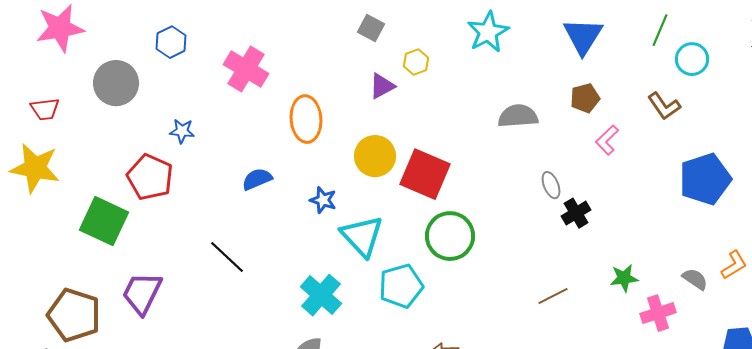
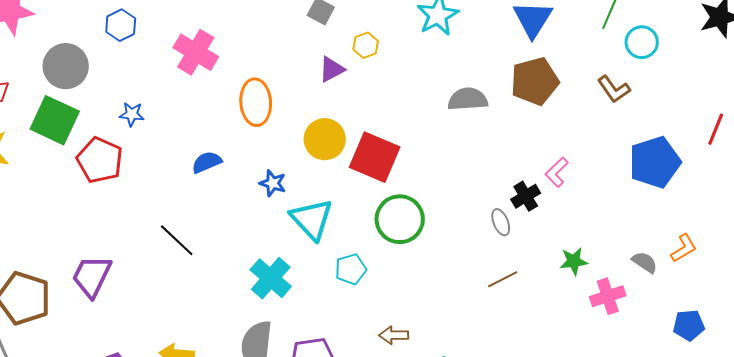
brown pentagon: (585, 98) -> (535, 81), size x1.6
pink L-shape: (607, 140) -> (557, 172), moved
gray ellipse: (551, 185) -> (501, 222), moved
green square: (104, 221) -> (55, 120), moved
cyan pentagon: (401, 286) -> (351, 269), size x0.7

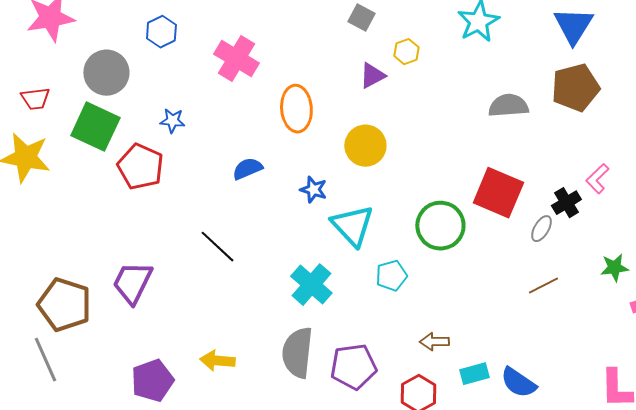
red square: (375, 157) -> (498, 193), moved
gray ellipse: (501, 222) -> (541, 229), turned 52

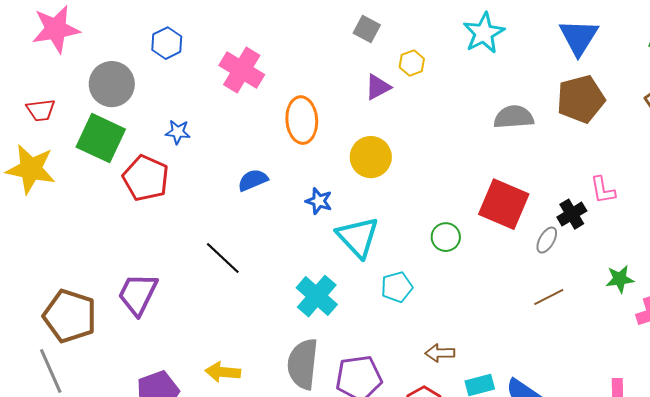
pink L-shape: (597, 179) -> (603, 190), turned -56
green circle: (440, 226) -> (446, 237), size x0.6

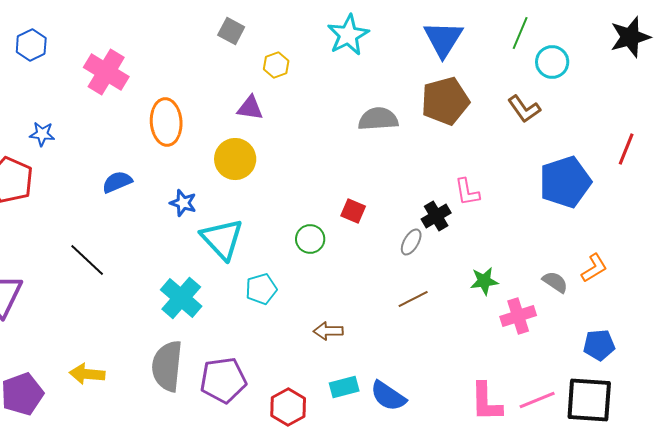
purple triangle: (378, 87) -> (250, 108), moved, turned 36
red square: (504, 204) -> (353, 211), moved, size x0.5
brown arrow: (440, 353) -> (328, 331), moved

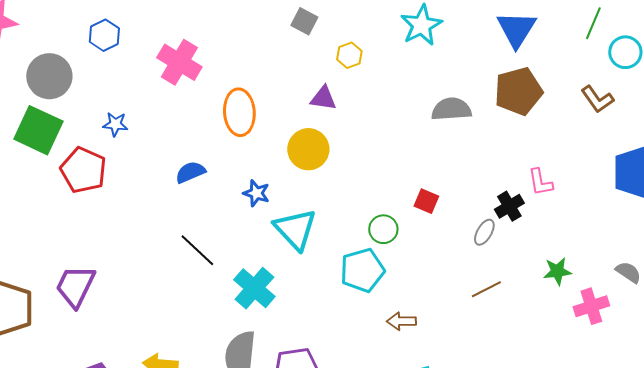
black line: (87, 260) -> (197, 250), moved
cyan pentagon: (261, 289) -> (362, 270), moved, size x1.4

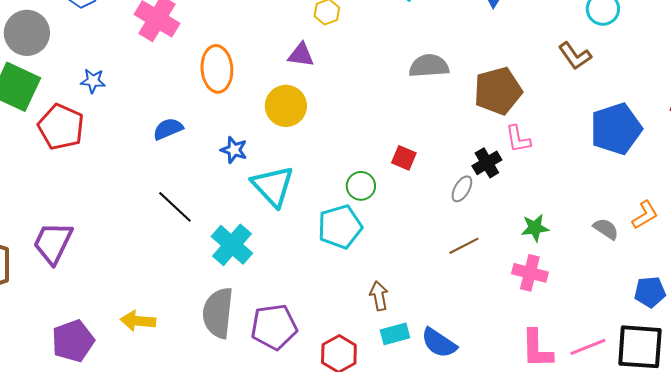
brown pentagon: (518, 91) -> (498, 91), moved
pink cross: (591, 306) -> (530, 273), moved, turned 32
brown arrow: (401, 321) -> (379, 296), moved, turned 80

